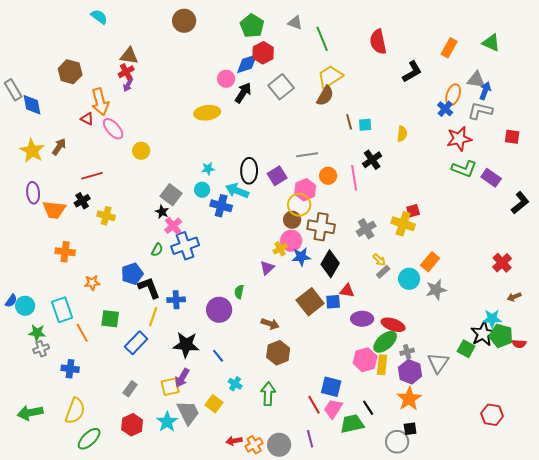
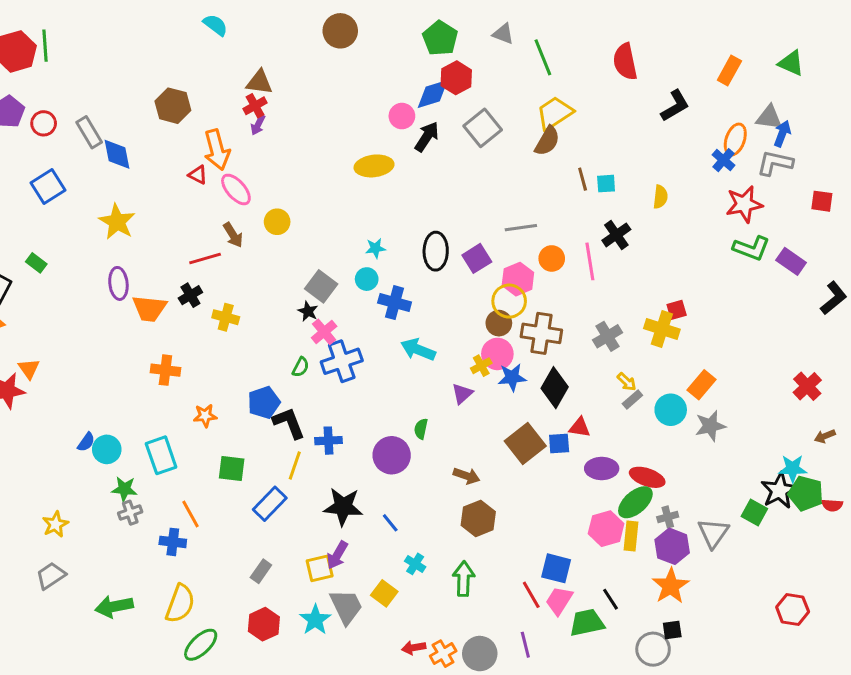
brown arrow: (59, 147) -> (233, 235), moved, turned 114
cyan arrow: (237, 191) -> (418, 350), moved
orange line: (82, 333) -> (190, 514), moved

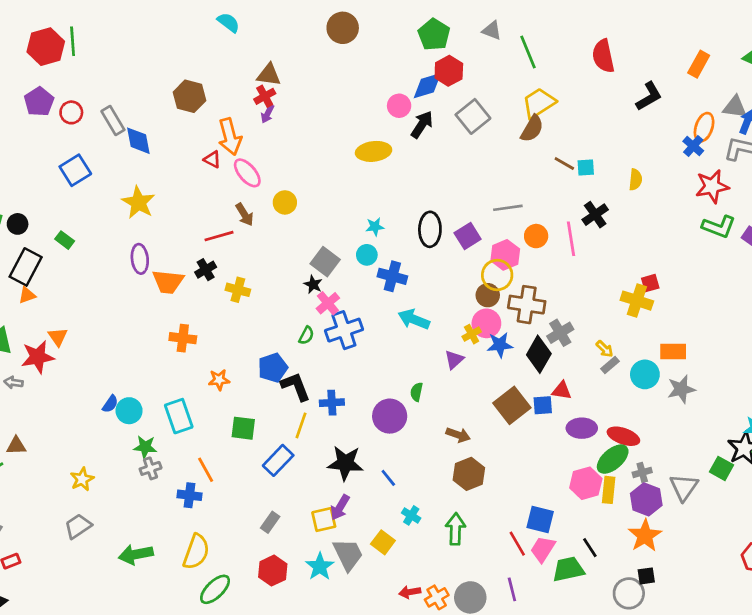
brown line: (583, 179) -> (564, 164), turned -45
gray cross: (608, 336) -> (560, 333), moved
orange rectangle: (702, 385) -> (673, 352), turned 50

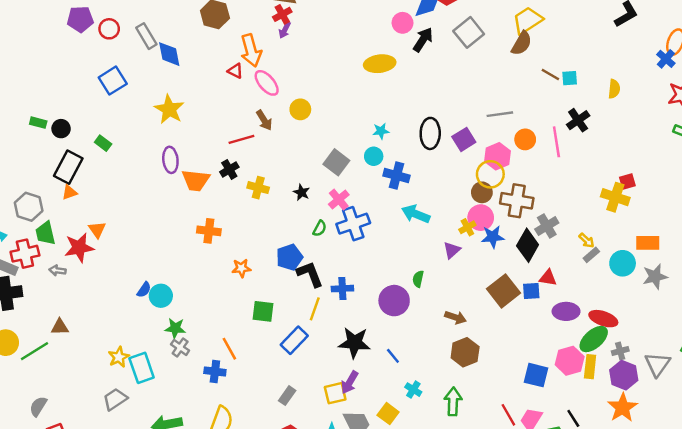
purple pentagon: (39, 102) -> (80, 19), turned 30
black star: (313, 284) -> (302, 192), moved
cyan rectangle: (179, 416) -> (142, 368), moved
gray cross: (151, 468) -> (180, 347), turned -36
blue square: (540, 520) -> (536, 375), moved

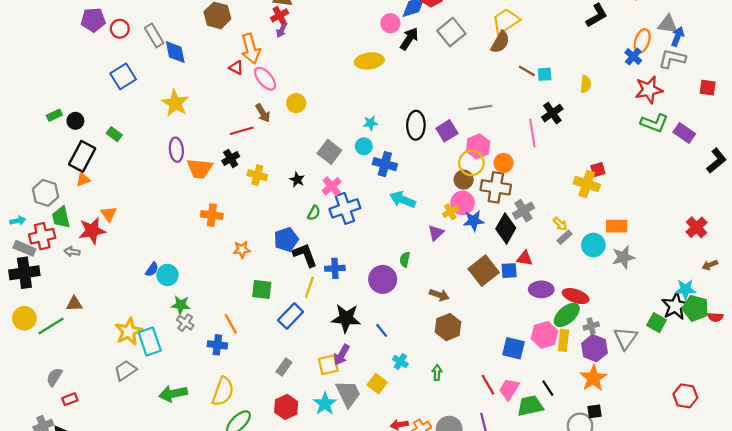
green rectangle: (38, 123) -> (54, 115), turned -40
orange circle: (525, 139) -> (504, 163), moved
yellow star: (119, 357) -> (129, 332), size x1.4
green arrow: (453, 402) -> (437, 373), size x0.6

